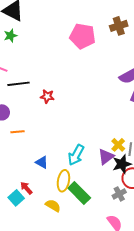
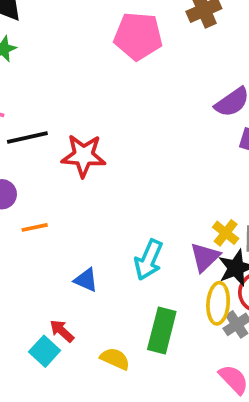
red star: (47, 96) -> (84, 156), size x1.6
yellow ellipse: (63, 181) -> (218, 303), moved
green rectangle: (79, 193) -> (162, 330), turned 65

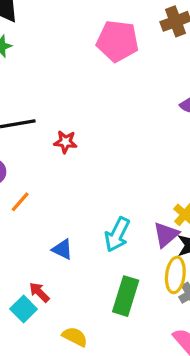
red star: (84, 156) -> (65, 142), size x0.6
orange line: (35, 227) -> (20, 202), turned -40
yellow semicircle: (115, 359) -> (75, 337), moved

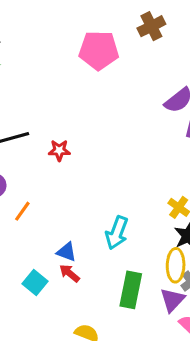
purple triangle: (166, 235) -> (172, 300), moved
red arrow: (39, 292) -> (69, 273), moved
cyan square: (24, 309) -> (35, 282), moved

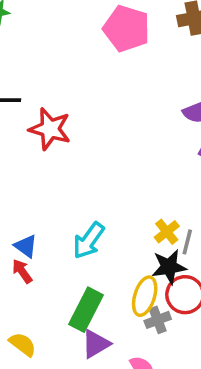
red star: (59, 150) -> (50, 129), size x1.6
purple triangle: (172, 300) -> (96, 344), moved

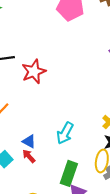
red star: (50, 129) -> (34, 72), turned -30

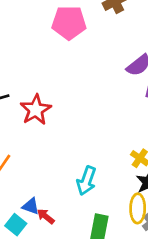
blue triangle: (29, 141) -> (31, 206), moved

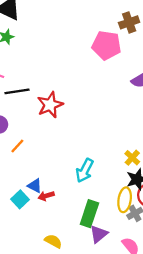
pink pentagon: (69, 23) -> (106, 45), moved
red arrow: (46, 216) -> (46, 196), turned -63

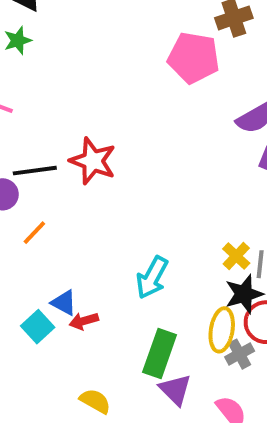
black line: (17, 91) -> (35, 171), moved
red star: (50, 105) -> (93, 161), turned -30
purple triangle: (99, 234) -> (175, 390), turned -36

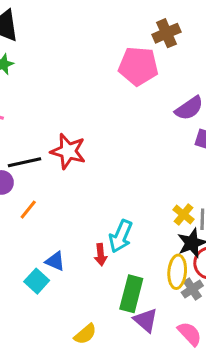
red arrow: (84, 321) -> (101, 255), moved, turned -75
yellow semicircle: (95, 401) -> (85, 334), turned 115

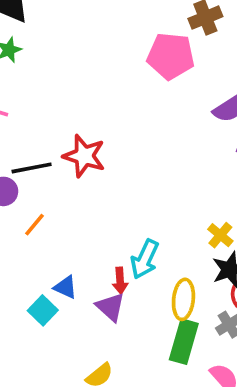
yellow ellipse: (177, 272) -> (183, 299), moved
green rectangle: (131, 294) -> (184, 342), moved
purple triangle: (146, 320) -> (110, 307), moved

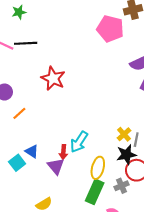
black line: (32, 168) -> (26, 43), moved

